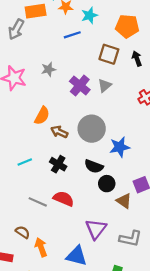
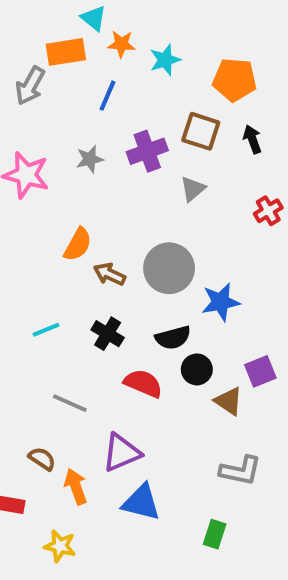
blue line: (72, 35) -> (108, 96), moved, turned -49
purple cross: (80, 85) -> (147, 151), moved, turned 30
black semicircle: (94, 166) -> (173, 338), turned -36
red semicircle: (64, 199) -> (143, 383), moved
purple triangle: (96, 229) -> (121, 453), moved, turned 30

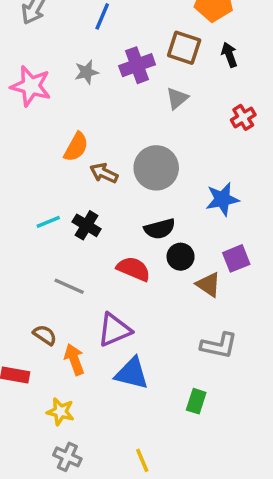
blue star: (221, 302) -> (222, 199), moved
black cross: (108, 334) -> (87, 225), moved

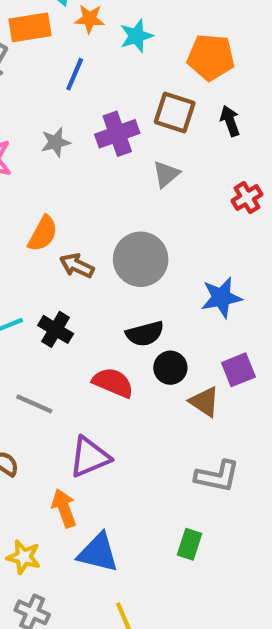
orange arrow: (74, 359) -> (64, 508), moved
blue triangle: (132, 373) -> (98, 553), moved

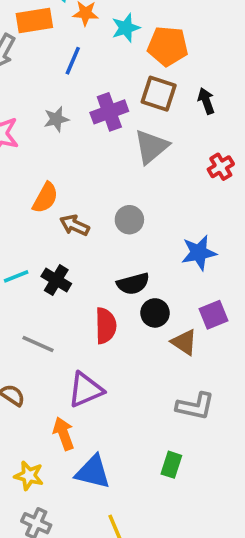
orange pentagon: (211, 57) -> (168, 46), moved
gray triangle: (166, 174) -> (151, 147), size x1.5
gray circle: (141, 259) -> (129, 220), size x0.6
red semicircle: (113, 383) -> (106, 326), turned 66

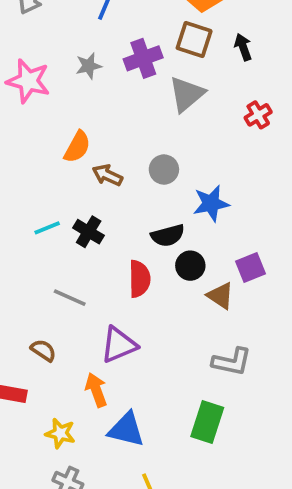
blue star: (199, 253) -> (211, 203), moved
green rectangle: (171, 465) -> (207, 422), size x1.5

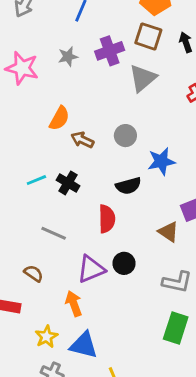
black circle: (190, 266) -> (124, 263), moved
green rectangle: (207, 422) -> (176, 328), moved
blue triangle: (126, 430) -> (84, 345), moved
yellow star: (60, 433) -> (46, 337), turned 30

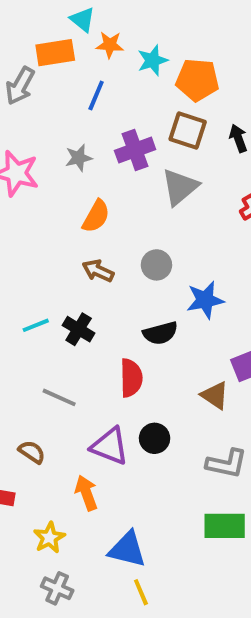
orange semicircle: (59, 118) -> (96, 216), moved
purple triangle: (91, 269) -> (110, 446), turned 44
green rectangle: (176, 328) -> (225, 526), turned 72
blue triangle: (84, 345) -> (127, 549), moved

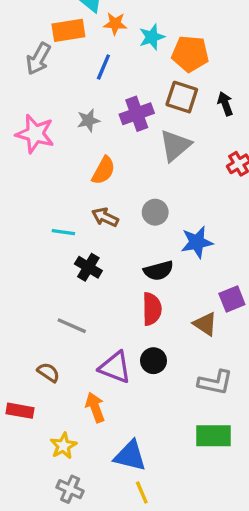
cyan line: (36, 325) -> (63, 232), moved, turned 30
red semicircle: (131, 378) -> (152, 309), moved

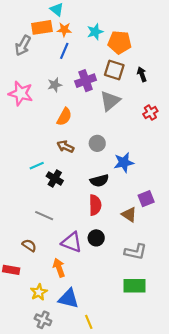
orange star: (115, 24) -> (64, 30), moved
cyan line: (63, 232) -> (37, 166), moved, turned -32
blue triangle: (130, 456) -> (69, 299), moved

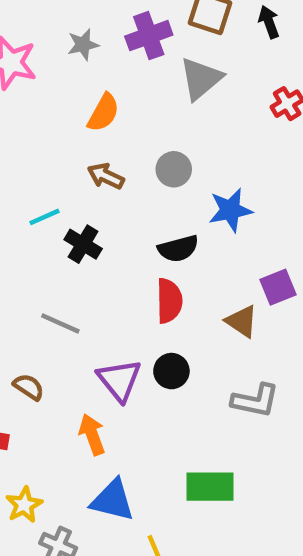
purple triangle: (72, 242) -> (119, 380), turned 30
green rectangle: (134, 286) -> (210, 487), moved
yellow star: (39, 292) -> (24, 505), moved

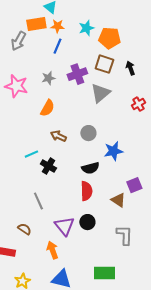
orange semicircle: (103, 113) -> (47, 108), moved
gray line: (60, 323) -> (38, 201), turned 42
gray L-shape: (255, 401) -> (124, 235), turned -100

